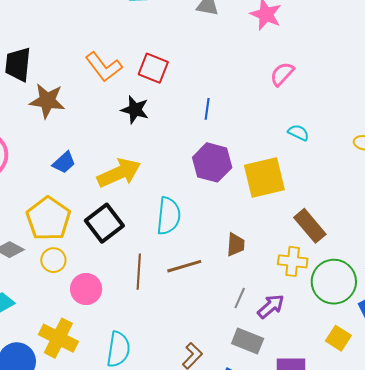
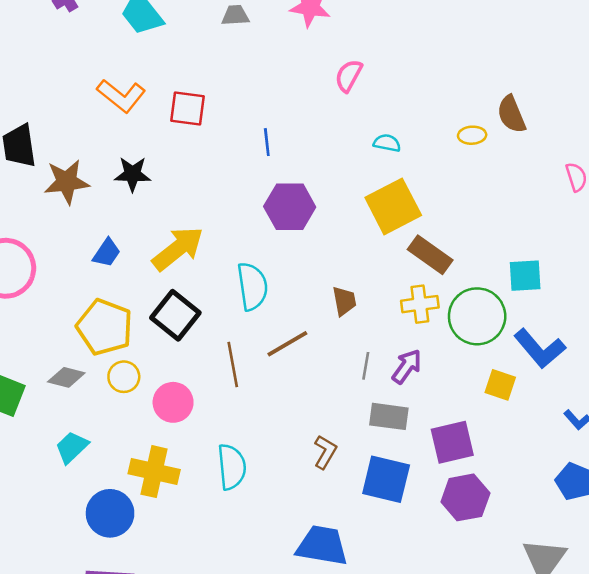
orange L-shape: (104, 67) -> (121, 96), moved
black star: (135, 110) -> (132, 174), moved
yellow square: (264, 177) -> (393, 206), moved

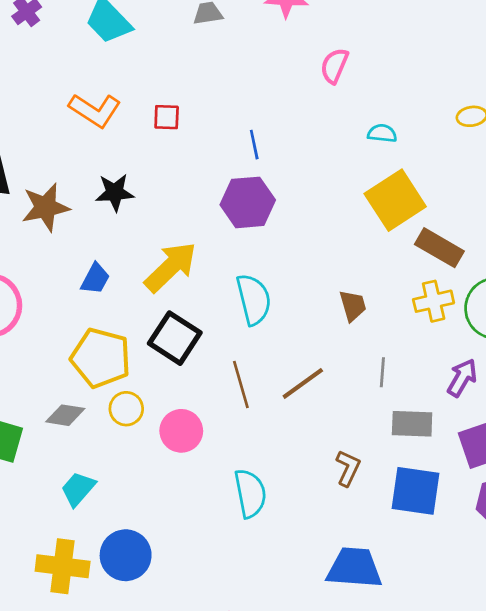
red square: (188, 109) -> (167, 117), size x0.7
purple hexagon: (290, 207) -> (248, 202), moved
brown line: (287, 344) -> (303, 383), moved
purple arrow: (407, 366) -> (462, 378), moved
yellow cross: (154, 472) -> (63, 566), moved

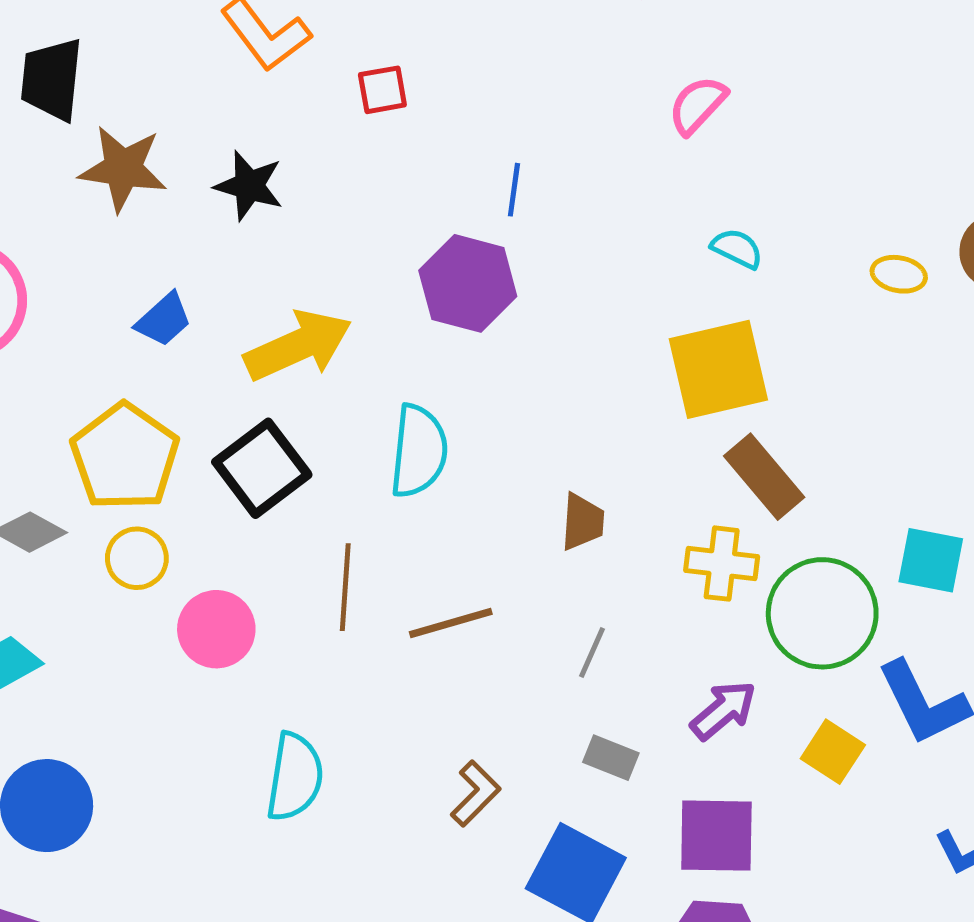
red square: (167, 117) -> (382, 90), turned -32
gray rectangle: (412, 424) -> (611, 758), size x0.7

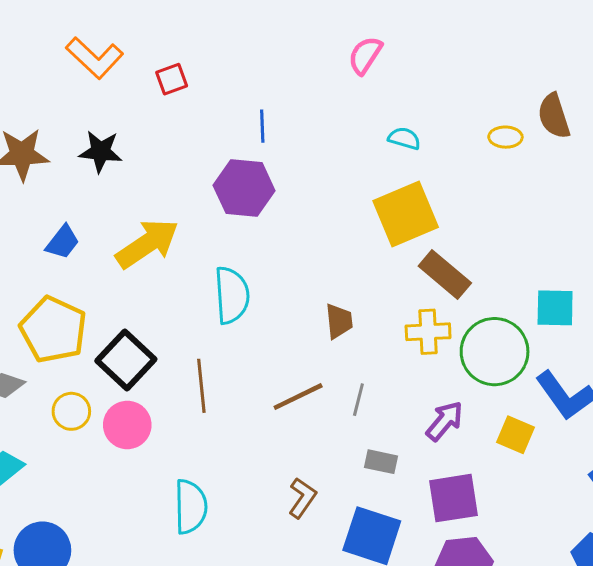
black square: (262, 468) -> (126, 360), moved
yellow circle: (137, 558) -> (71, 411), moved
brown line: (451, 623) -> (298, 397), moved

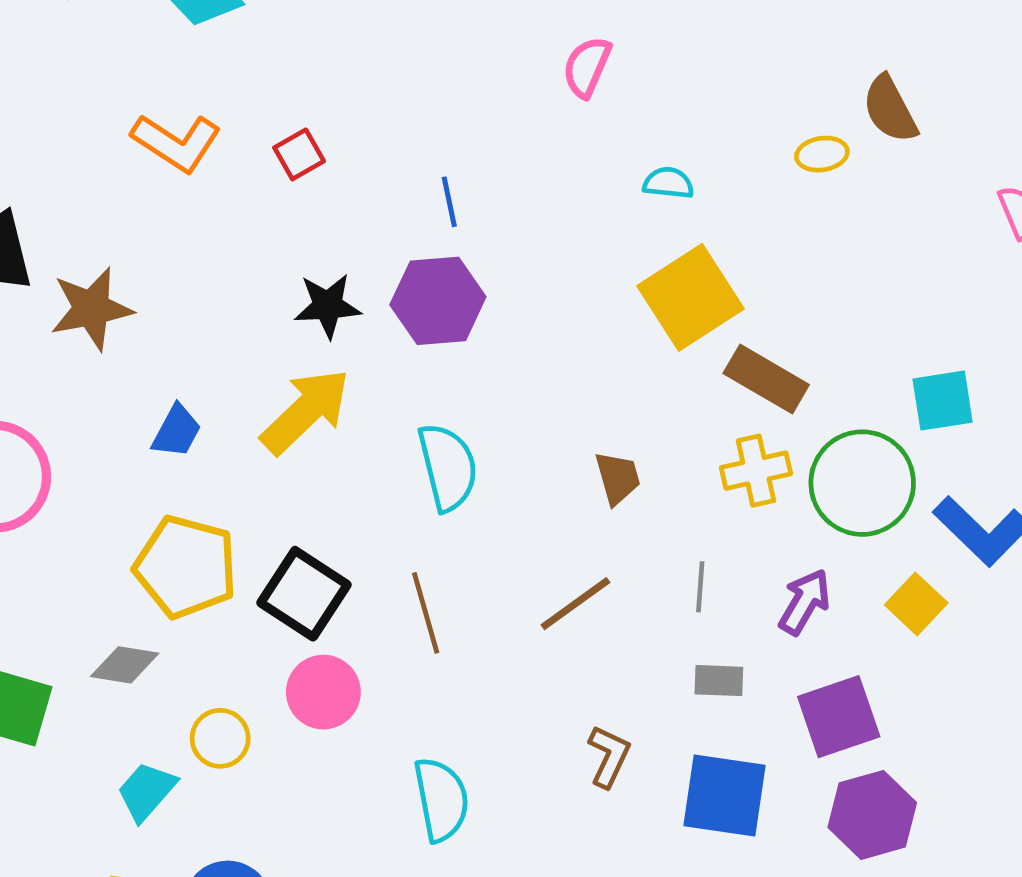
black star: (101, 151) -> (328, 306), moved
gray line: (358, 400) -> (700, 587), moved
yellow circle: (71, 411) -> (220, 738), moved
yellow square: (516, 435) -> (916, 604), turned 30

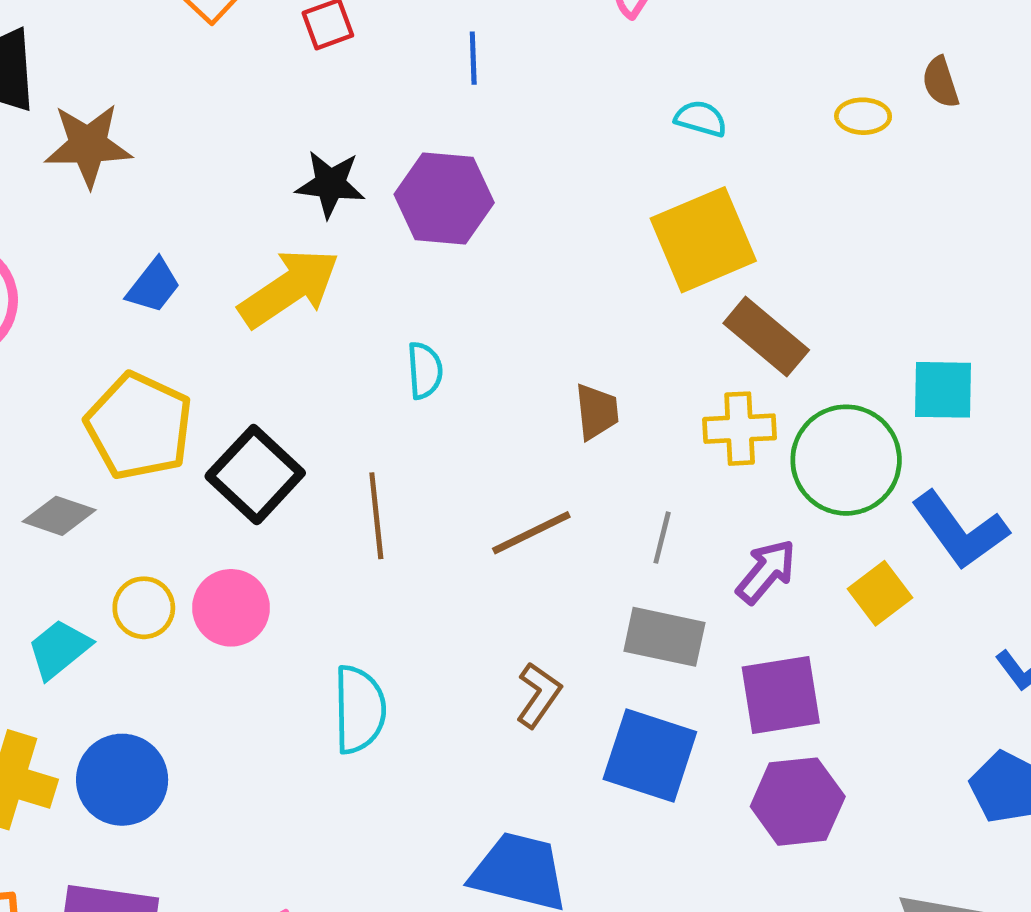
brown semicircle: (890, 109) -> (941, 82), size x0.7
blue line: (449, 202) -> (473, 58), moved
cyan semicircle: (448, 467) -> (425, 370), size x0.6
gray rectangle: (719, 681) -> (664, 637), size x1.5
pink circle: (323, 692) -> (231, 608), moved

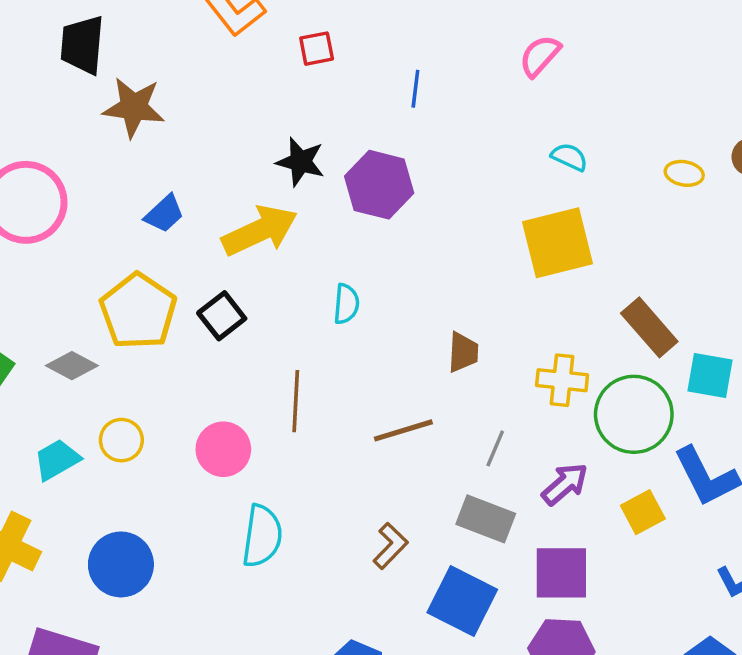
brown rectangle: (766, 337) -> (649, 327), moved
black square: (255, 475) -> (222, 316), moved, size x0.7
pink circle: (231, 608) -> (223, 449), moved
blue circle: (122, 780) -> (121, 564), moved

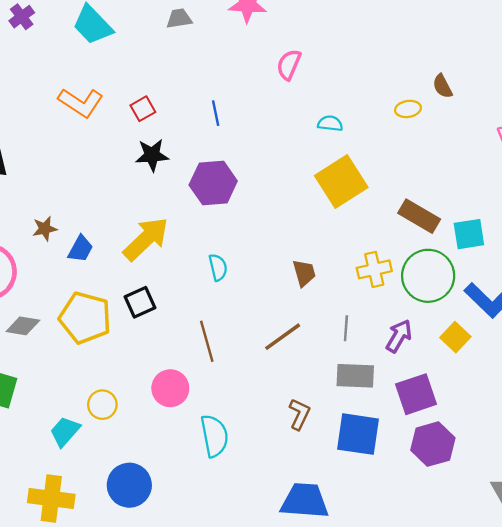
brown star: (134, 107) -> (45, 229), moved, size x0.6
black star: (300, 162) -> (152, 155), moved
black square: (222, 316) -> (140, 302), turned 32
gray diamond: (72, 366) -> (23, 326), moved

